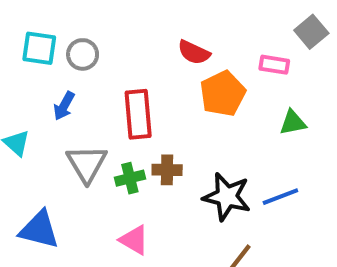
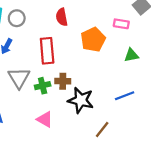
red semicircle: (194, 52) -> (62, 17), moved, turned 54
black star: (227, 197) -> (81, 100), moved

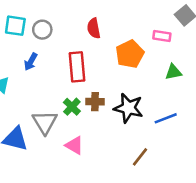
gray triangle: (19, 78) -> (45, 122), moved
green cross: (43, 86) -> (72, 107), turned -32
black star: (81, 100) -> (128, 108), moved

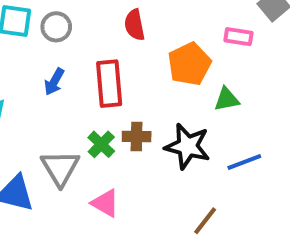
blue arrow: (31, 62) -> (54, 82), moved
green triangle: (173, 72) -> (227, 99), moved

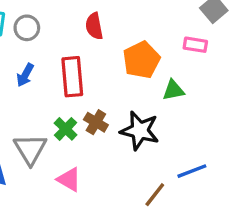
pink rectangle: (238, 37) -> (195, 45), moved
brown cross: (137, 137) -> (96, 122), turned 30
blue line: (244, 162) -> (192, 171), moved

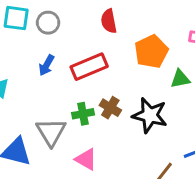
red rectangle: (72, 77) -> (89, 67), turned 72
green cross: (66, 129) -> (83, 114), turned 35

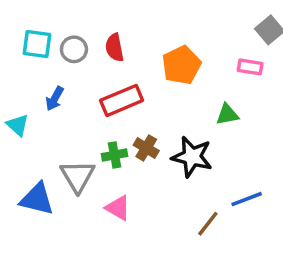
red semicircle: (109, 21) -> (114, 48), moved
orange pentagon: (151, 51) -> (181, 65), moved
blue arrow: (47, 65) -> (55, 99), moved

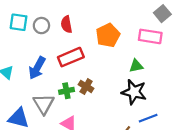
pink rectangle: (250, 67) -> (150, 36), size x1.5
blue arrow: (55, 99) -> (37, 68), moved, size x1.5
black star: (192, 157) -> (134, 92), moved

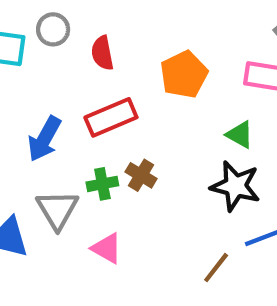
gray circle: (41, 26) -> (53, 29), moved
green triangle: (136, 66) -> (240, 135), turned 40

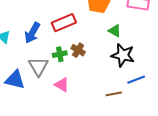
green triangle: (240, 135) -> (115, 31), moved
brown line: (216, 268) -> (114, 94), turned 42

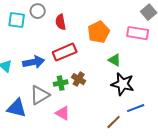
blue arrow: (32, 33) -> (34, 62), turned -130
gray triangle: (38, 66) -> (40, 95), turned 30
brown line: (114, 94) -> (114, 122), turned -35

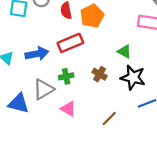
orange pentagon: (99, 32) -> (92, 16), moved
brown cross: (79, 79) -> (100, 74), moved
brown line: (114, 122) -> (109, 118), moved

